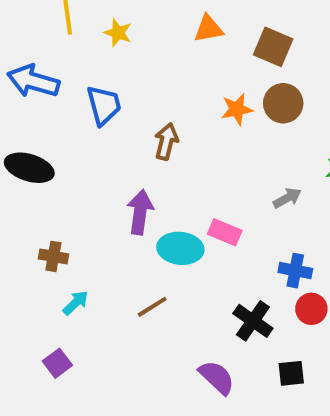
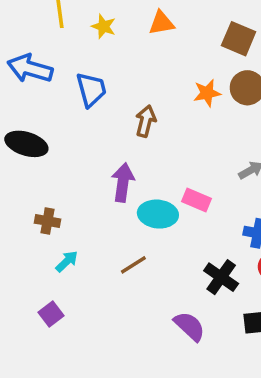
orange triangle: (209, 29) -> (161, 23), moved

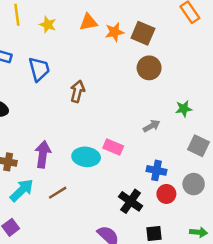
orange star: (207, 93) -> (114, 32), moved
purple arrow: (123, 182) -> (43, 154), moved
cyan arrow: (67, 261) -> (22, 190), size x1.5
brown line: (133, 265) -> (58, 193), moved

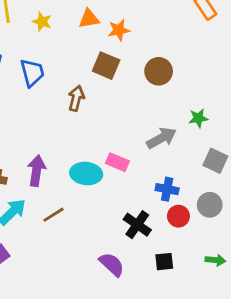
brown square: (143, 33) -> (106, 66), moved
gray arrow: (152, 126) -> (161, 138), size x1.5

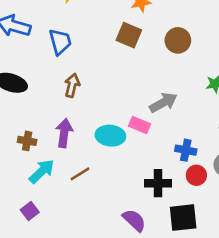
brown arrow: (76, 98) -> (72, 85), moved
gray arrow: (161, 138) -> (163, 103), moved
black cross: (137, 225) -> (158, 183), turned -35
black square: (164, 262) -> (183, 218), size x1.6

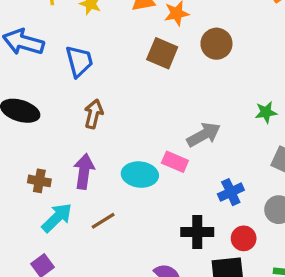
brown circle: (178, 40) -> (216, 44), moved
blue cross: (186, 150) -> (231, 192), turned -36
red circle: (196, 175) -> (244, 238), moved

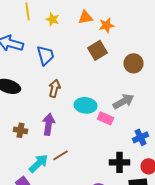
brown circle: (216, 44) -> (134, 63), moved
brown square: (162, 53) -> (98, 50), turned 36
cyan ellipse: (140, 175) -> (86, 105), moved
cyan arrow: (57, 218) -> (38, 163), moved

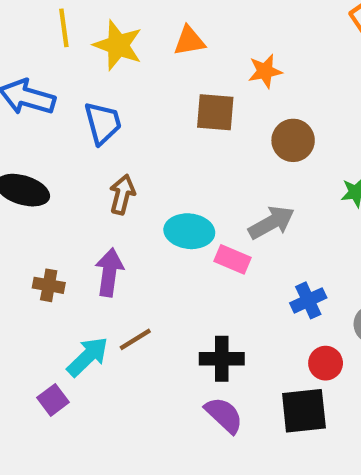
yellow star: (52, 19) -> (118, 45), size x1.6
orange star: (106, 25) -> (265, 71), moved
brown square: (98, 50) -> (215, 112), turned 36
black cross: (120, 162) -> (222, 359), moved

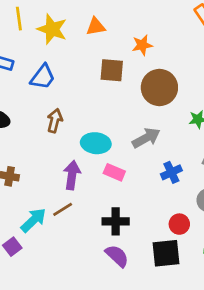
blue trapezoid: (103, 123) -> (43, 77), turned 52
brown circle: (293, 140) -> (159, 88), size x1.4
pink rectangle: (233, 259) -> (114, 172), moved
purple arrow: (109, 272) -> (72, 175), moved
blue cross: (308, 300) -> (171, 172), moved

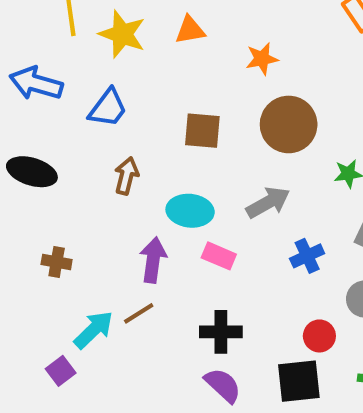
brown square: (112, 70) -> (202, 131), moved

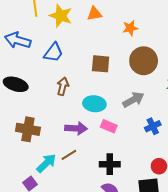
purple arrow: (153, 260) -> (76, 128), turned 85
brown cross: (57, 262) -> (28, 129), size x1.6

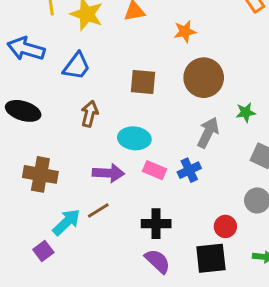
gray arrow: (133, 100) -> (208, 133), moved, turned -35
blue cross: (153, 126) -> (189, 170), moved

